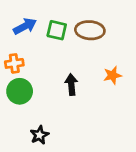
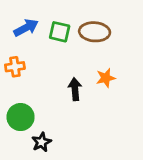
orange star: (112, 75) -> (106, 78), moved
green circle: (20, 91) -> (21, 117), moved

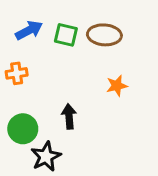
black arrow: (75, 89) -> (69, 116), moved
black star: (41, 142) -> (46, 157), size x1.4

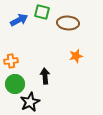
green square: (66, 35) -> (42, 12), moved
orange cross: (17, 73) -> (11, 61), moved

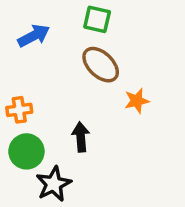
green square: (42, 12) -> (97, 19), moved
brown ellipse: (68, 23) -> (101, 65), moved, turned 40

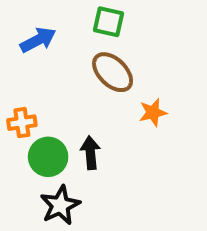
green circle: (26, 151) -> (48, 157), moved

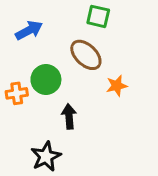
green square: (109, 22) -> (98, 16), moved
green circle: (48, 157) -> (46, 80), moved

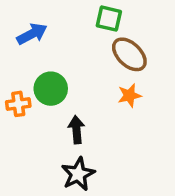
brown ellipse: (86, 55) -> (129, 54), moved
black star: (46, 156) -> (78, 174), moved

